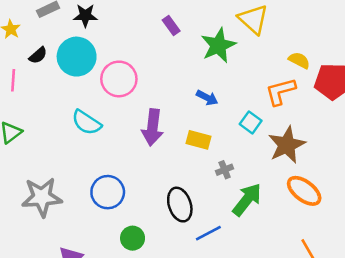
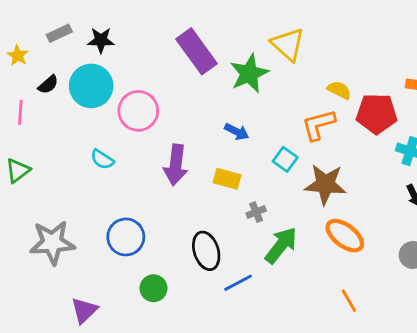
purple rectangle: (171, 25) -> (196, 51), size x2.0
cyan semicircle: (87, 122) -> (102, 159), size x0.7
brown star: (287, 145) -> (325, 184), turned 30

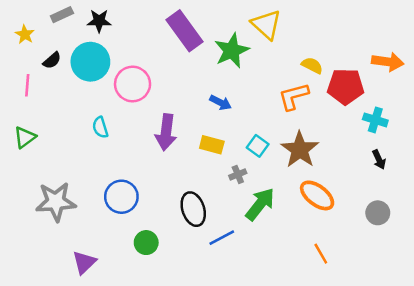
cyan semicircle: (102, 159) -> (100, 127), turned 40
cyan square: (285, 159) -> (258, 146), moved
brown star: (325, 184) -> (300, 150), turned 30

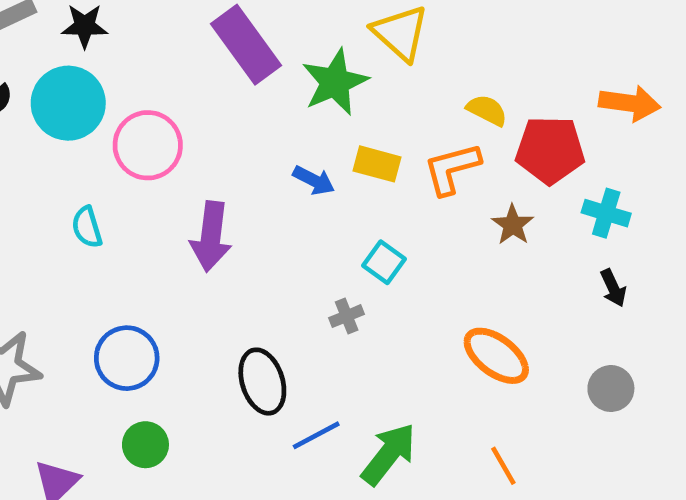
yellow rectangle: (212, 145) -> (377, 164), moved
brown star: (300, 150) -> (513, 225), moved, size x0.6
green arrow: (260, 204) -> (389, 454), moved
green circle: (146, 243) -> (145, 445), moved

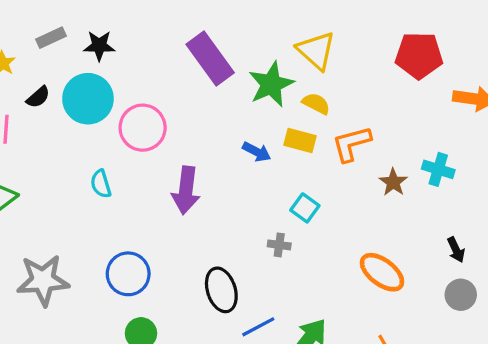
yellow semicircle: (487, 110) -> (316, 104), moved
red pentagon: (550, 150) -> (419, 55), moved
cyan cross: (606, 213) -> (438, 169), moved
black arrow: (613, 288) -> (456, 250), moved
gray cross: (347, 316) -> (279, 245), turned 30

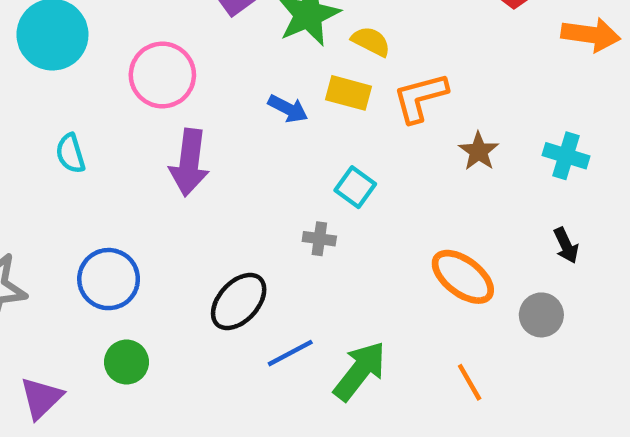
pink circle: (143, 128) -> (162, 75), moved
cyan cross: (438, 169) -> (566, 156), moved
black ellipse: (221, 290) -> (239, 301), turned 60
gray circle: (461, 295) -> (541, 315), moved

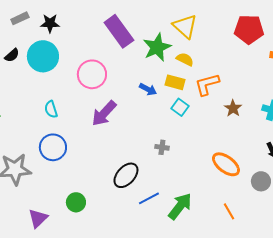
purple arrow: (189, 162) -> (104, 113), turned 36
cyan square: (355, 187) -> (180, 107), moved
blue circle: (109, 279) -> (53, 147), moved

